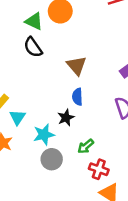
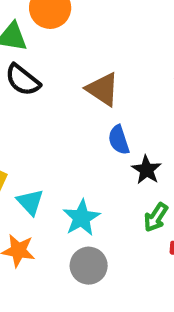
black star: (66, 118) -> (147, 170), moved
gray circle: (52, 159) -> (89, 266), moved

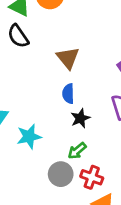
gray circle: (89, 266) -> (61, 174), moved

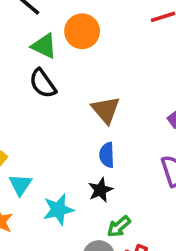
black star: (80, 118) -> (100, 190), moved

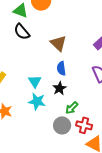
cyan triangle: (20, 185) -> (35, 81), moved
cyan star: (58, 210) -> (37, 101), turned 30

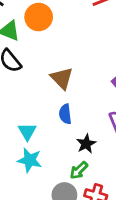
black star: (60, 88) -> (86, 144), moved

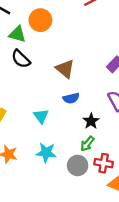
blue semicircle: (65, 114) -> (71, 98), turned -91
cyan star: (30, 160) -> (46, 153), moved

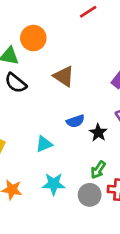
brown triangle: (65, 69) -> (64, 76), moved
cyan triangle: (41, 116) -> (44, 144), turned 49
black star: (91, 121) -> (98, 133), moved

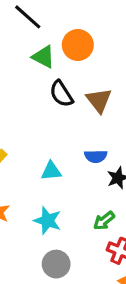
black semicircle: (16, 83) -> (61, 94), moved
gray circle: (90, 195) -> (56, 264), moved

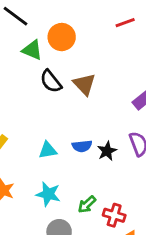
blue semicircle: (96, 156) -> (82, 146), moved
green arrow: (104, 221) -> (87, 204), moved

